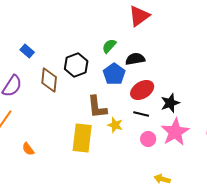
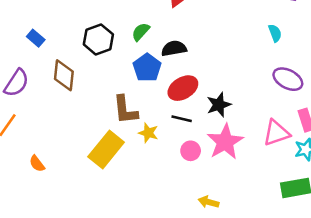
black hexagon: (76, 65) -> (98, 39), moved
yellow rectangle: (82, 138) -> (106, 150), turned 32

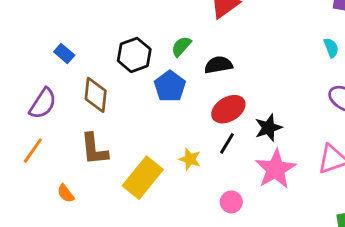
blue pentagon: (147, 68) -> (170, 86), moved
brown L-shape: (125, 110) -> (94, 149), moved
black line: (182, 119) -> (227, 143), turned -72
pink circle: (191, 151) -> (231, 202), moved

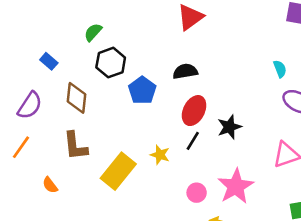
green semicircle: (181, 46) -> (93, 32), moved
cyan semicircle: (331, 48) -> (280, 69), moved
red ellipse: (228, 109) -> (194, 111), turned -32
pink star: (276, 169) -> (236, 186), moved

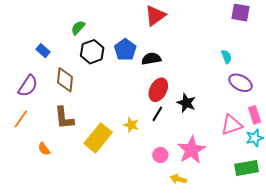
blue pentagon: (142, 90) -> (125, 50), moved
black star: (229, 127) -> (186, 103), turned -30

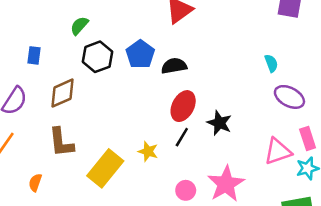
blue rectangle: (43, 51) -> (34, 55), turned 56
brown diamond: (65, 80) -> (62, 93), turned 60
orange semicircle: (44, 149) -> (35, 183), turned 56

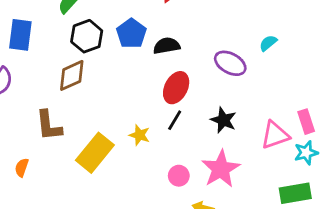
blue rectangle: (34, 55) -> (20, 35), size x1.6
cyan semicircle: (271, 63) -> (268, 43), turned -108
brown diamond: (62, 93) -> (72, 75), moved
purple ellipse: (289, 97) -> (230, 63), moved
black star: (219, 123) -> (223, 120), moved

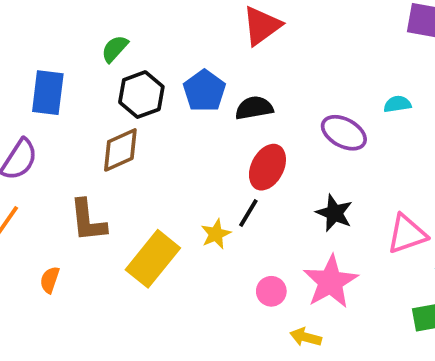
cyan semicircle: (268, 43) -> (397, 104), turned 30
black line: (175, 120) -> (248, 213), moved
yellow star: (140, 135) -> (216, 234), turned 30

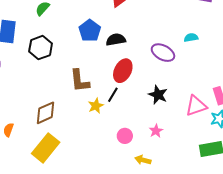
black hexagon: (141, 95) -> (41, 48), moved
brown diamond: (120, 150) -> (46, 113), moved
brown L-shape: (88, 221) -> (80, 81), moved
yellow rectangle: (153, 259) -> (46, 148), moved
pink star: (330, 282) -> (156, 131), size x0.5

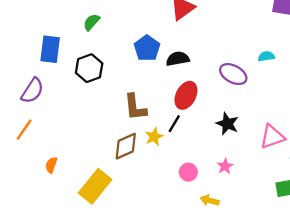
brown diamond: (46, 113) -> (126, 146), moved

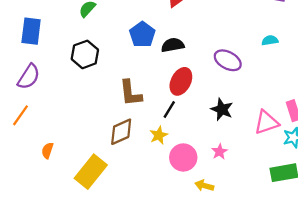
blue rectangle: (50, 49) -> (31, 31), moved
cyan semicircle: (266, 56) -> (270, 40), moved
yellow star: (154, 137) -> (159, 135), moved
pink circle: (188, 172) -> (183, 157), size x1.5

